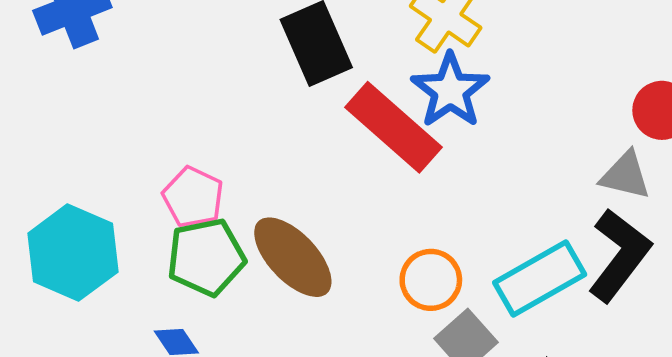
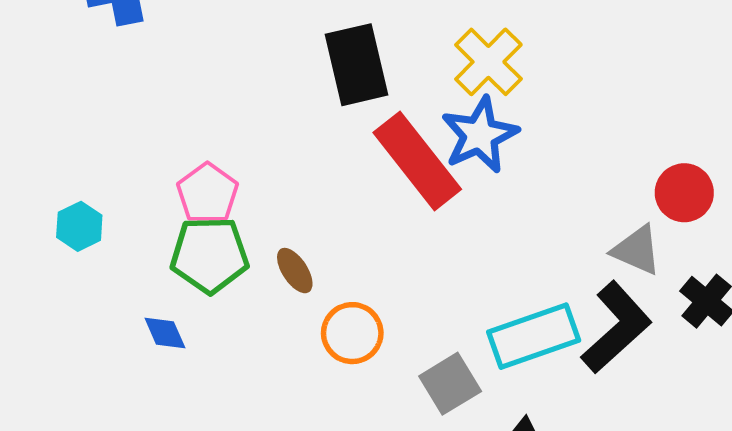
cyan hexagon: (73, 253) -> (79, 226), size x0.5
brown ellipse: (293, 257) -> (295, 271), size x0.5
orange circle: (431, 280) -> (352, 333), moved

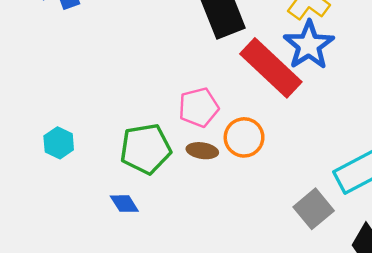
pink pentagon: (208, 193) -> (199, 107), moved, turned 30
brown ellipse: (295, 271) -> (202, 151), turned -40
orange circle: (352, 333) -> (244, 137), moved

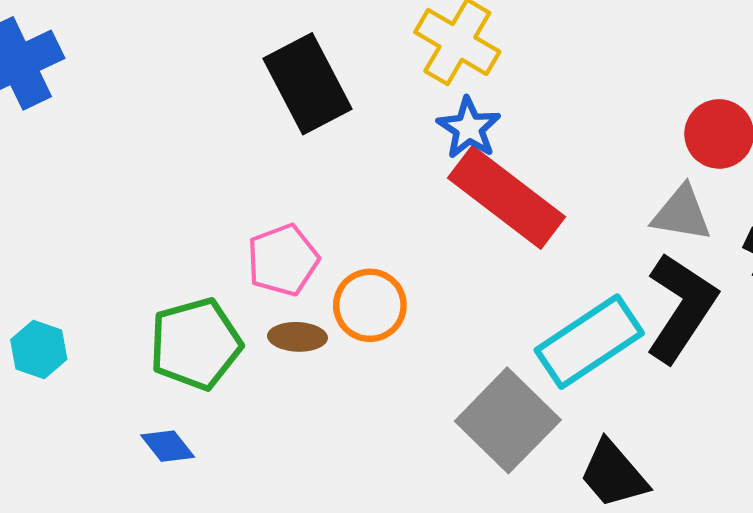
blue star: (309, 45) -> (469, 128), size x0.7
red rectangle: (271, 68) -> (507, 197), moved
gray square: (314, 209) -> (508, 420), size x1.4

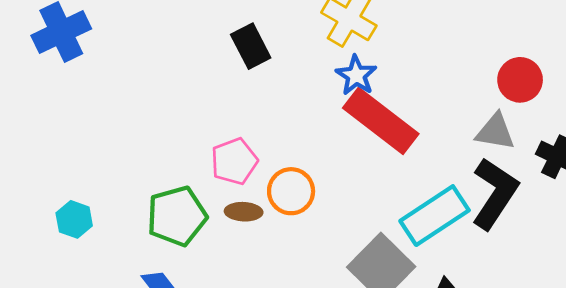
black rectangle: (307, 84) -> (251, 46), size x0.7

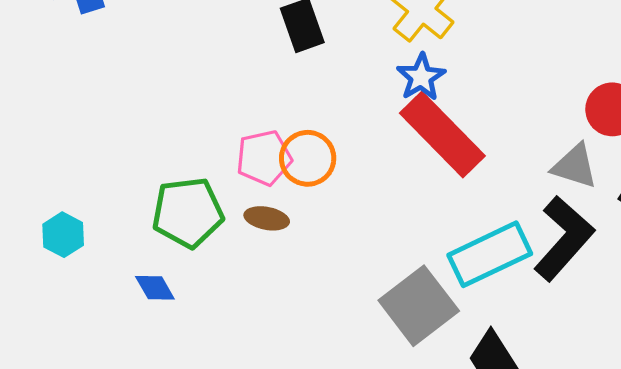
orange circle: (291, 191) -> (308, 158), moved
cyan hexagon: (74, 219) -> (63, 235), moved

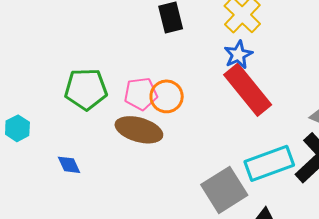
green pentagon: (188, 212) -> (86, 89), moved
brown ellipse: (267, 218) -> (139, 130), size x1.8

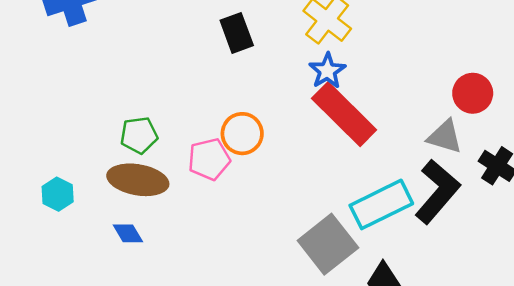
green pentagon: (86, 89) -> (139, 135), size x0.7
pink pentagon: (141, 94) -> (209, 159), moved
brown ellipse: (139, 130) -> (138, 180), moved

